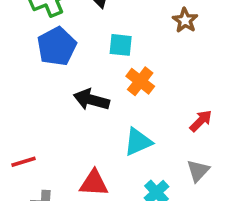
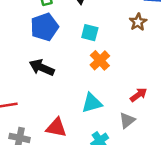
black arrow: (91, 100) -> (42, 67), moved
gray triangle: (198, 171) -> (127, 120), moved

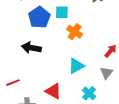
blue pentagon: (44, 27) -> (39, 17), moved
red triangle: (56, 128) -> (53, 91), turned 30

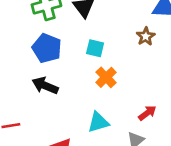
blue pentagon: (39, 17) -> (47, 48), moved, turned -30

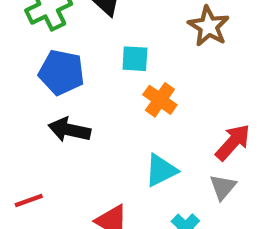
brown star: (146, 36) -> (209, 26), size x1.4
red arrow: (147, 113) -> (233, 142), size x1.4

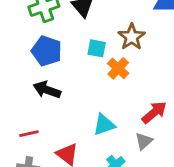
brown star: (209, 26) -> (132, 37), moved
orange cross: (160, 100) -> (118, 68), moved
red line: (29, 200) -> (29, 134), moved

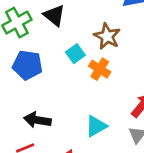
cyan square: (97, 48) -> (75, 54), turned -36
black arrow: (47, 90) -> (37, 120), moved

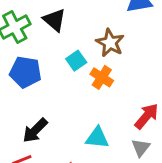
black arrow: (37, 120) -> (35, 130), turned -55
cyan triangle: (96, 126) -> (97, 138), turned 35

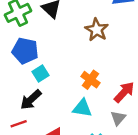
cyan square: (76, 61) -> (40, 73), moved
orange cross: (102, 77) -> (90, 80), moved

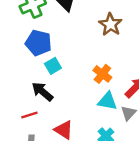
black arrow: (31, 100) -> (42, 92), turned 80
cyan triangle: (82, 108) -> (108, 101), moved

